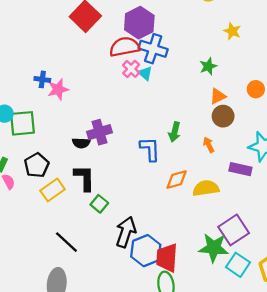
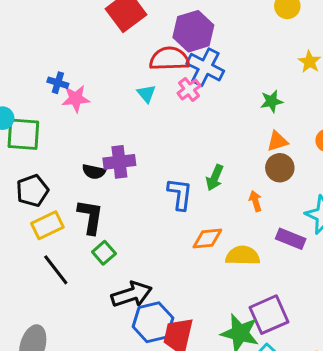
pink cross: (131, 69) -> (189, 89), moved
cyan triangle: (145, 73) -> (146, 94), moved
black arrow: (126, 232) -> (132, 294), turned 44
black line: (66, 242) -> (56, 270), moved

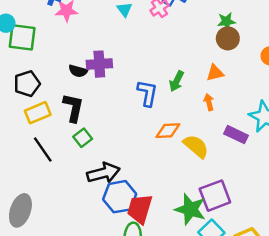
orange triangle: (277, 141) -> (215, 73), moved
brown circle: (280, 168) -> (228, 38), moved
yellow semicircle: (243, 256) -> (196, 146), turned 36

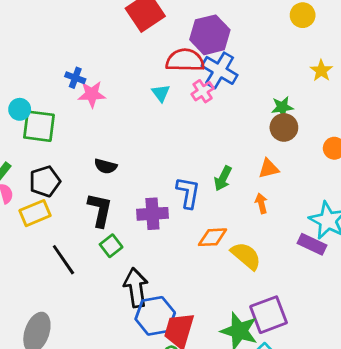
purple cross: (99, 64) -> (152, 214), moved
yellow rectangle: (38, 113) -> (35, 213), moved
purple rectangle: (236, 135) -> (312, 244), moved
black arrow: (103, 173) -> (136, 288), turned -84

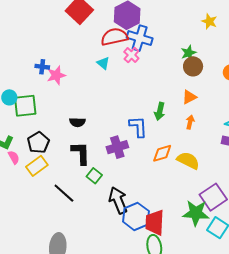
orange arrow: (261, 203) -> (190, 122), turned 40

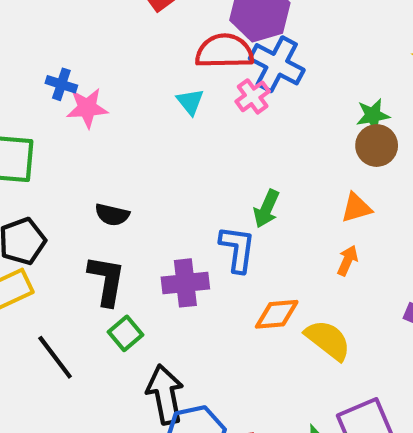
green arrow: (160, 111) -> (267, 209), moved

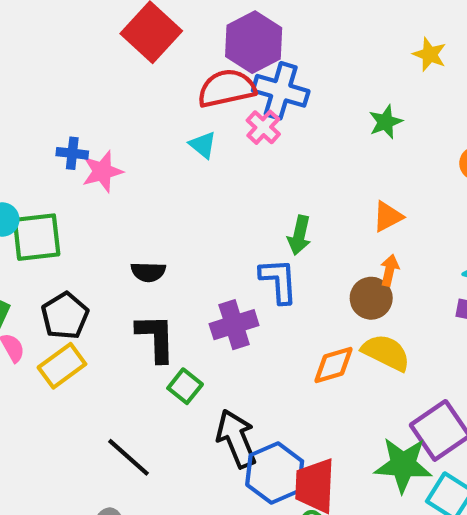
brown circle: (377, 145) -> (371, 298), moved
orange diamond: (277, 314) -> (334, 365), moved
black line: (55, 357) -> (128, 457), moved

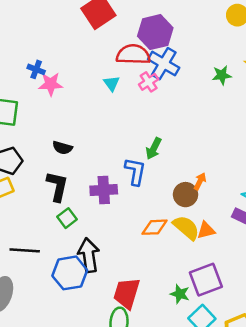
green star: (386, 122) -> (222, 75), moved
orange triangle: (388, 217) -> (206, 230), moved
black line: (128, 457) -> (25, 250), turned -52
green star: (403, 465) -> (180, 294), size x0.6
blue hexagon: (275, 473) -> (70, 273), moved

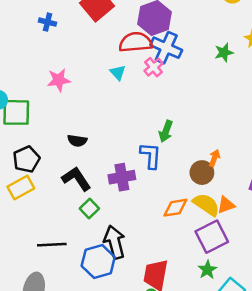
blue cross: (36, 69) -> (47, 22), moved
black L-shape: (57, 186) -> (76, 179), turned -40
purple square: (206, 280) -> (212, 237), moved
green star: (180, 294) -> (207, 270), turned 30

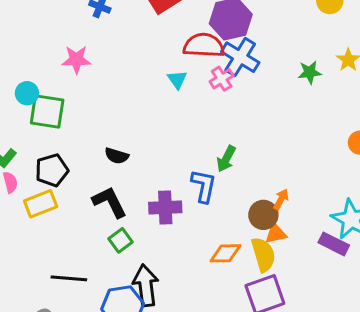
pink star: (59, 80) -> (76, 60), moved
yellow semicircle: (206, 205) -> (263, 255), turned 32
orange triangle: (226, 205) -> (276, 234), moved

